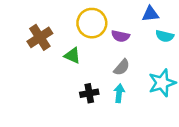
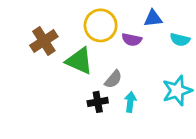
blue triangle: (150, 14) -> (153, 18), moved
green triangle: (72, 56) -> (79, 61), size x1.5
gray semicircle: (122, 67) -> (113, 79), moved

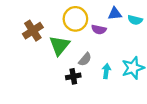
cyan semicircle: (180, 40) -> (135, 20), moved
green triangle: (79, 61) -> (59, 46), turned 45
cyan arrow: (130, 102) -> (106, 71), moved

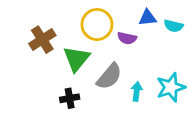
gray semicircle: (85, 59) -> (109, 76), size x1.5
black cross: (73, 76) -> (70, 98), moved

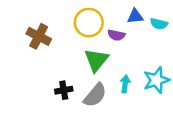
brown cross: (42, 40) -> (39, 36), turned -30
green triangle: (76, 59) -> (96, 60), moved
gray semicircle: (109, 76) -> (95, 95), moved

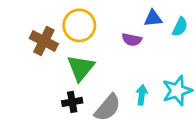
yellow circle: (89, 23) -> (79, 25), moved
cyan semicircle: (159, 24) -> (180, 27), turned -78
green triangle: (96, 60) -> (81, 68), moved

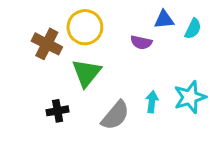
black cross: (72, 102) -> (58, 111), moved

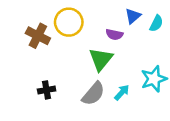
blue triangle: (164, 20) -> (133, 16), turned -35
green triangle: (86, 73) -> (101, 59), moved
cyan arrow: (152, 102) -> (122, 92), moved, turned 35

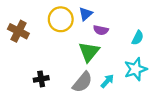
blue triangle: (133, 16) -> (86, 14), moved
cyan semicircle: (156, 23) -> (138, 38), moved
brown cross: (38, 36) -> (18, 31), moved

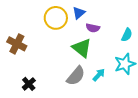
brown cross: (18, 31) -> (17, 44), moved
green triangle: (89, 52) -> (82, 48), turned -30
black cross: (41, 79) -> (29, 84), moved, turned -32

